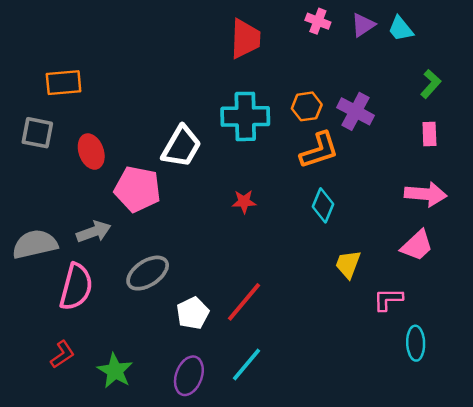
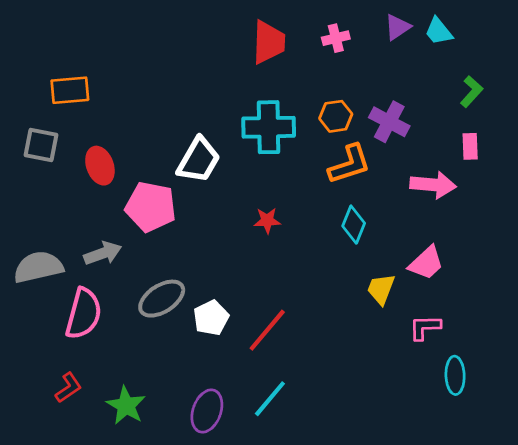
pink cross: (318, 21) -> (336, 38), moved, turned -35
pink arrow: (426, 194) -> (433, 185), moved
pink trapezoid: (417, 245) -> (426, 263), moved
white pentagon: (193, 313) -> (211, 318), moved

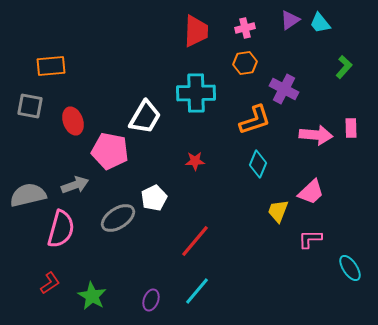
orange hexagon: (336, 116) -> (245, 63), moved
pink rectangle: (470, 146) -> (351, 128), moved
white pentagon: (211, 318) -> (154, 198), moved
cyan ellipse: (455, 375) -> (350, 268), moved, turned -32
purple ellipse: (207, 411) -> (151, 300), size x0.7

